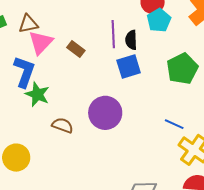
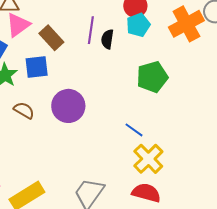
brown rectangle: (76, 49) -> (51, 38), size x1.4
blue square: (129, 66) -> (37, 67), moved

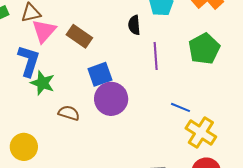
purple line: (91, 30) -> (156, 56), moved
blue square: (37, 67) -> (100, 74), moved
green pentagon: (152, 77) -> (204, 49), moved

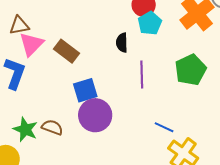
green star: (43, 83) -> (25, 129), moved

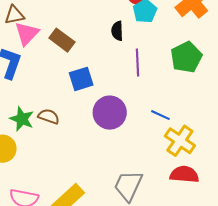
purple circle: (95, 115) -> (110, 113), moved

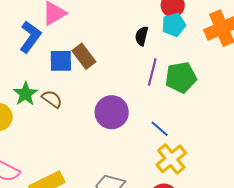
brown rectangle: (62, 40) -> (84, 56), moved
green pentagon: (186, 57) -> (181, 77), moved
blue square: (81, 79) -> (61, 61), moved

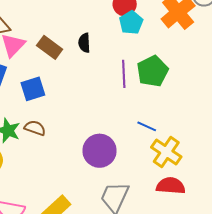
black semicircle: (142, 36) -> (84, 43), moved
brown rectangle: (84, 56) -> (50, 47), moved
purple circle: (112, 112) -> (100, 151), moved

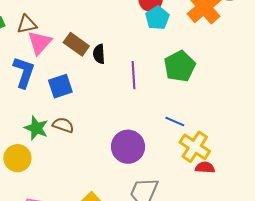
black semicircle: (84, 43) -> (99, 54), moved
purple line: (124, 74) -> (133, 75), moved
red semicircle: (171, 186) -> (205, 168), moved, size x0.7

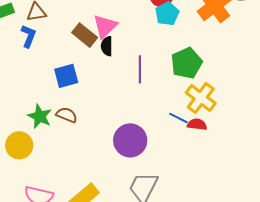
pink triangle: (40, 43) -> (105, 26), moved
blue L-shape: (24, 72) -> (29, 36), moved, size x0.7
yellow cross: (195, 147) -> (201, 98), moved
red semicircle: (205, 168) -> (197, 124), moved

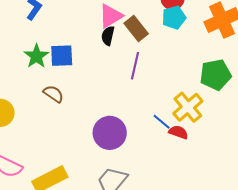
brown rectangle: (85, 35) -> (136, 28), moved
green pentagon: (187, 63) -> (216, 75), moved
green star: (40, 116) -> (36, 56), moved

